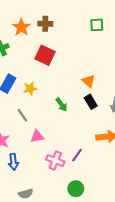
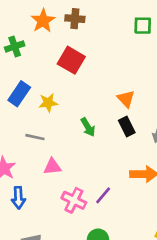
gray line: (22, 115) -> (35, 137), turned -48

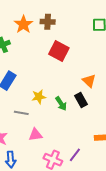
red square: (71, 60) -> (59, 51), moved
yellow star: (48, 103) -> (39, 97), moved
black rectangle: (127, 127) -> (81, 100), moved

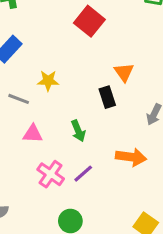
green arrow: (61, 104) -> (78, 131), moved

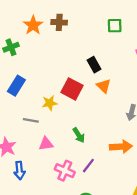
red square: (89, 21) -> (72, 89), moved
black rectangle: (107, 97) -> (94, 65), moved

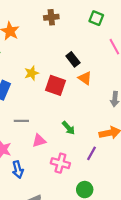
brown cross: (59, 22) -> (51, 17), moved
green square: (115, 26) -> (96, 18), moved, turned 32
yellow star: (50, 103) -> (32, 73), moved
purple line: (88, 166) -> (91, 153), moved

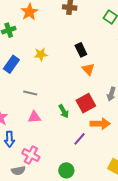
red square: (56, 85) -> (86, 103), moved, turned 30
gray line: (21, 121) -> (30, 93), moved
pink cross: (60, 163) -> (31, 155), moved

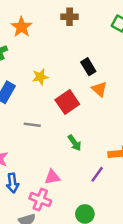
red square: (86, 103) -> (67, 102), moved
pink triangle: (34, 117) -> (52, 177), moved

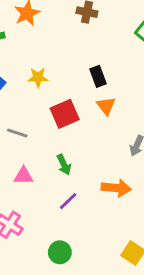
purple line: (97, 174) -> (68, 201), moved
pink triangle: (52, 177) -> (24, 176), moved

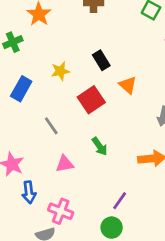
black rectangle: (98, 76) -> (101, 60), moved
gray line: (17, 133) -> (51, 126), turned 48
purple line: (68, 201) -> (120, 201), moved

